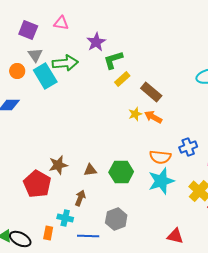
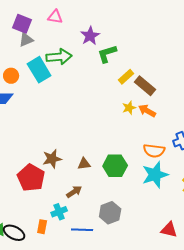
gray triangle: (35, 55) -> (26, 40), moved, turned 42
orange circle: (17, 71) -> (11, 76), moved
yellow rectangle: (122, 79) -> (126, 77), moved
brown arrow: (80, 198) -> (74, 192), turned 35
cyan cross: (65, 218) -> (59, 212), turned -35

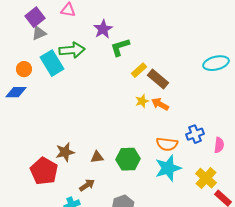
purple square: (22, 24) -> (35, 17), turned 30

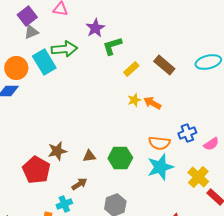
orange circle: (24, 69) -> (16, 68), size x1.5
brown rectangle: (158, 79) -> (164, 65), moved
pink semicircle: (219, 145) -> (211, 144), turned 49

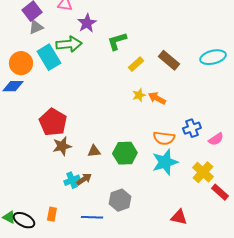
purple star: (95, 28) -> (87, 23), moved
red pentagon: (36, 170) -> (53, 122), moved
cyan cross: (64, 204) -> (72, 180), moved

